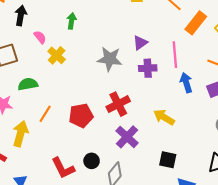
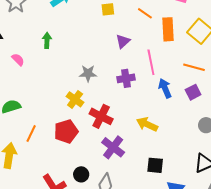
orange rectangle: (196, 23) -> (168, 29), turned -35
purple triangle: (140, 43) -> (123, 41), moved
yellow cross: (57, 55) -> (75, 99), moved
gray star: (110, 59) -> (88, 73), size x0.7
red cross: (118, 104) -> (101, 116), turned -30

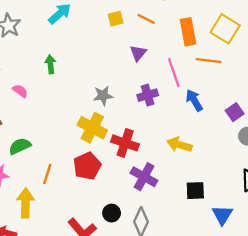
orange line: (145, 13) -> (146, 19), moved
orange line: (194, 67) -> (209, 61), moved
purple square: (193, 92) -> (235, 112), moved
yellow cross: (75, 99) -> (92, 128), size x1.4

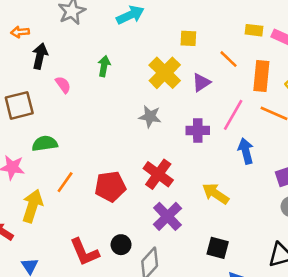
orange line: (146, 19) -> (229, 59), moved
pink line: (174, 73) -> (233, 115), turned 32
yellow cross: (92, 128) -> (165, 73), moved

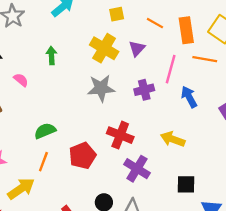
gray star: (150, 117) -> (101, 88), size x1.4
green semicircle: (45, 144) -> (45, 131), moved
yellow arrow: (32, 206) -> (21, 189), turned 52

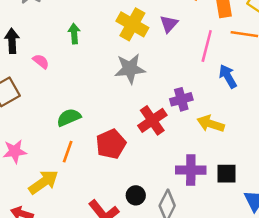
purple cross: (144, 90) -> (181, 99), moved
red cross: (120, 135) -> (152, 120), turned 35
purple cross: (137, 169) -> (191, 170), moved, turned -30

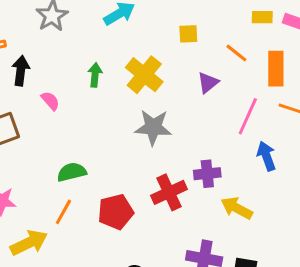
yellow cross: (132, 24) -> (144, 75), moved

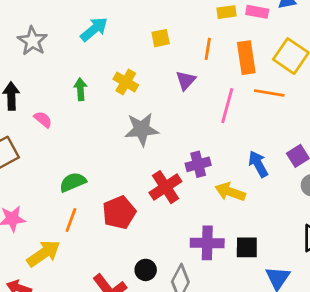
orange line: (236, 53) -> (208, 49), turned 70
yellow cross: (144, 75) -> (126, 82), size x0.7
blue arrow: (266, 156) -> (258, 164), moved

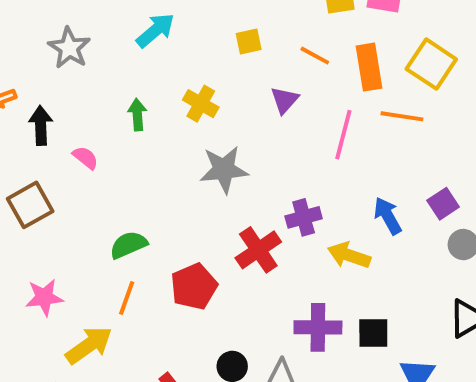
orange line: (208, 49) -> (315, 56), turned -70

